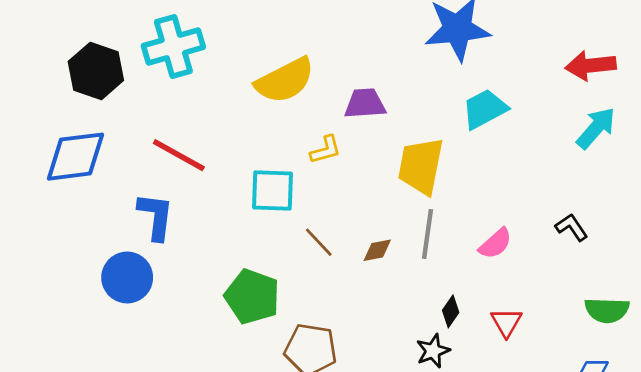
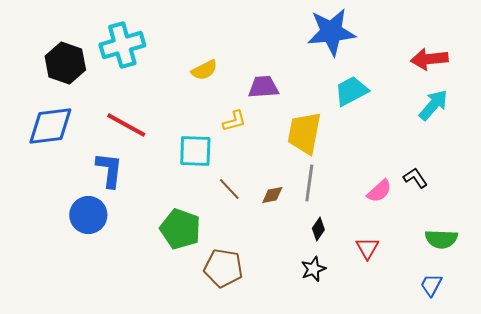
yellow semicircle: (285, 80) -> (204, 70), size x0.6
pink semicircle: (495, 244) -> (379, 191), moved
black diamond: (451, 311) -> (318, 229), moved

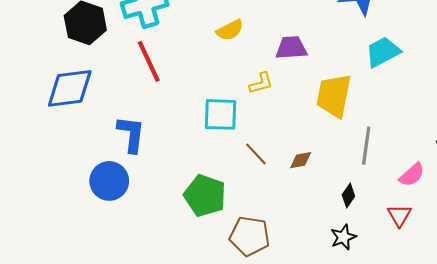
red line: (126, 125) -> (149, 61), moved, turned 36
gray line: (309, 183) -> (366, 146), moved
pink semicircle: (379, 191) -> (412, 175), moved

